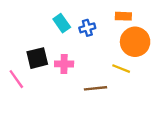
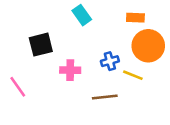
cyan rectangle: (62, 23) -> (82, 15), moved
blue cross: (87, 28) -> (110, 61), moved
black square: (37, 58) -> (41, 45), moved

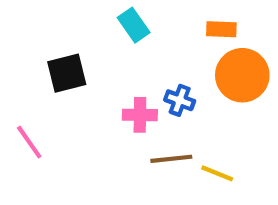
blue cross: (110, 61) -> (180, 100), turned 36
pink cross: (70, 70) -> (140, 115), moved
yellow line: (133, 75) -> (217, 173), moved

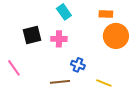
blue cross: (180, 100) -> (78, 65), moved
pink cross: (140, 115) -> (59, 39), moved
brown line: (171, 159) -> (60, 82), moved

